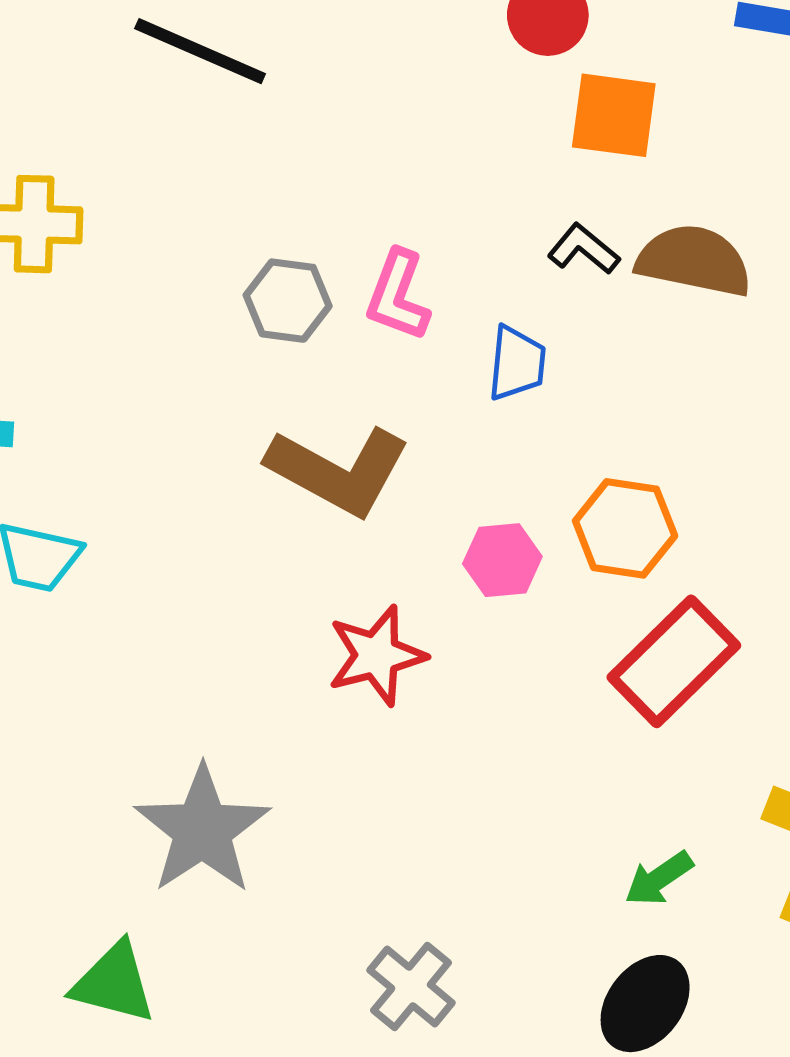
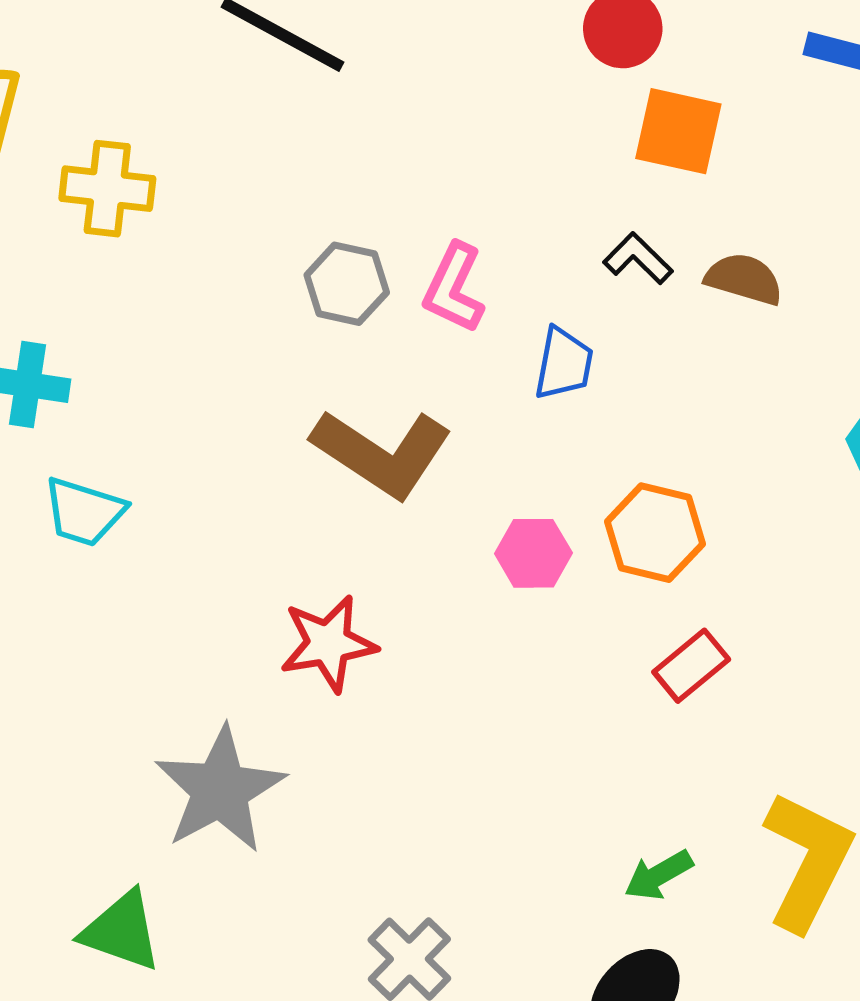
brown semicircle: (694, 261) -> (744, 279), size x0.7
red star: (377, 655) -> (328, 643), moved
red rectangle: (674, 661) -> (691, 666), size x0.6

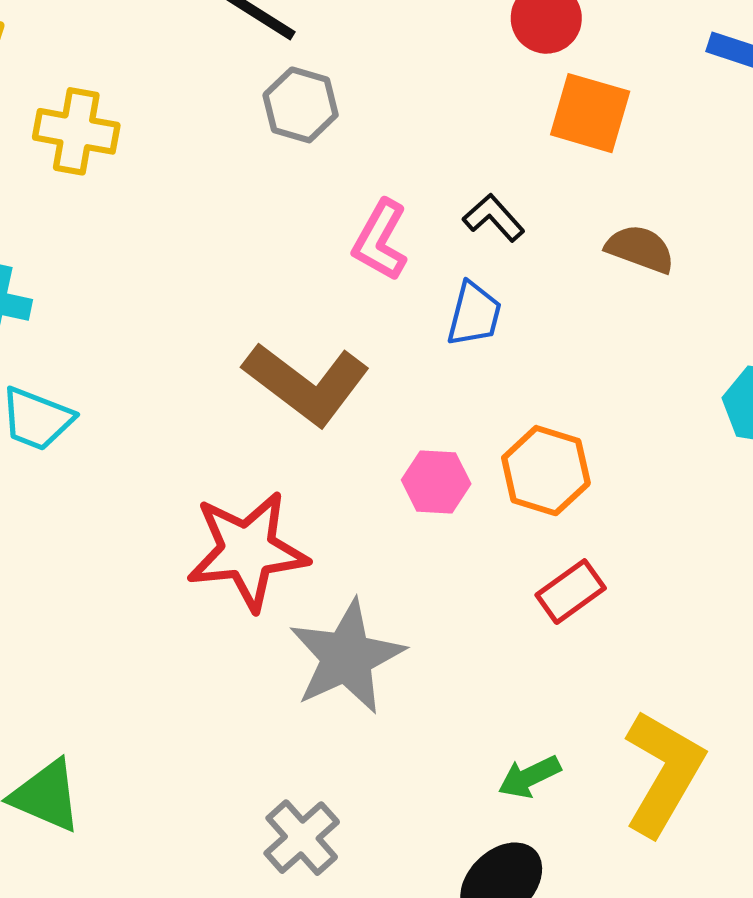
black L-shape: (638, 258) -> (494, 218), moved
gray hexagon: (347, 284) -> (301, 105), moved
red star: (328, 643) -> (247, 551), size x1.4
gray star: (220, 790) -> (347, 657), moved

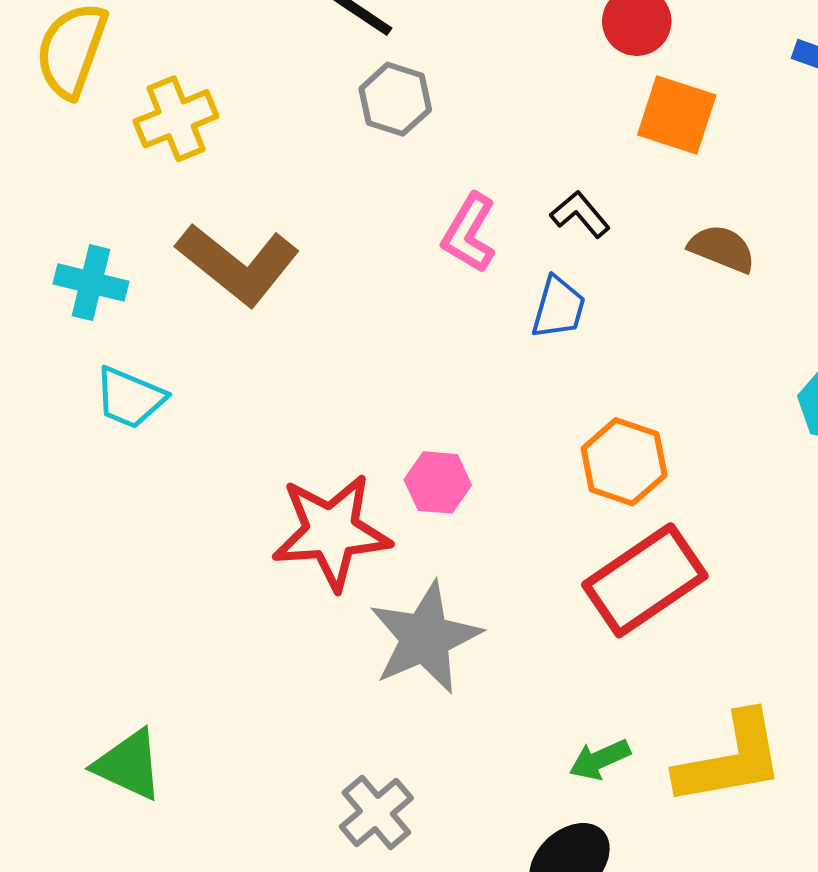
yellow cross: (76, 131) -> (176, 119), turned -34
brown L-shape: (306, 384) -> (238, 264), moved
pink hexagon: (436, 482) -> (438, 482), moved
red rectangle: (571, 592) -> (645, 580), size x1.8
yellow L-shape: (663, 773) -> (730, 759), turned 48

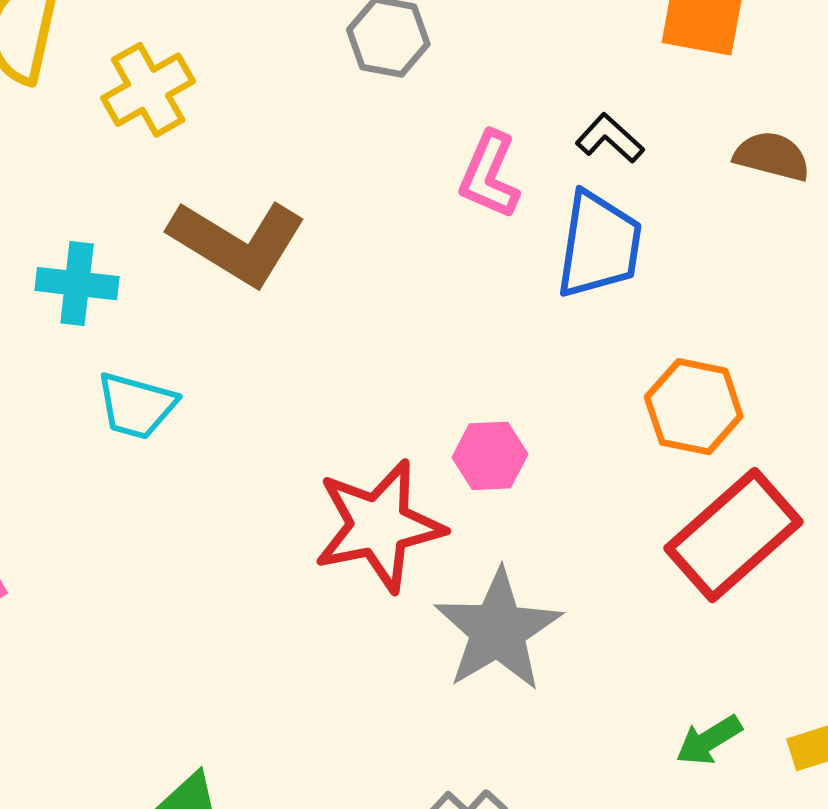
blue trapezoid: (558, 308) -> (599, 245), size x1.5

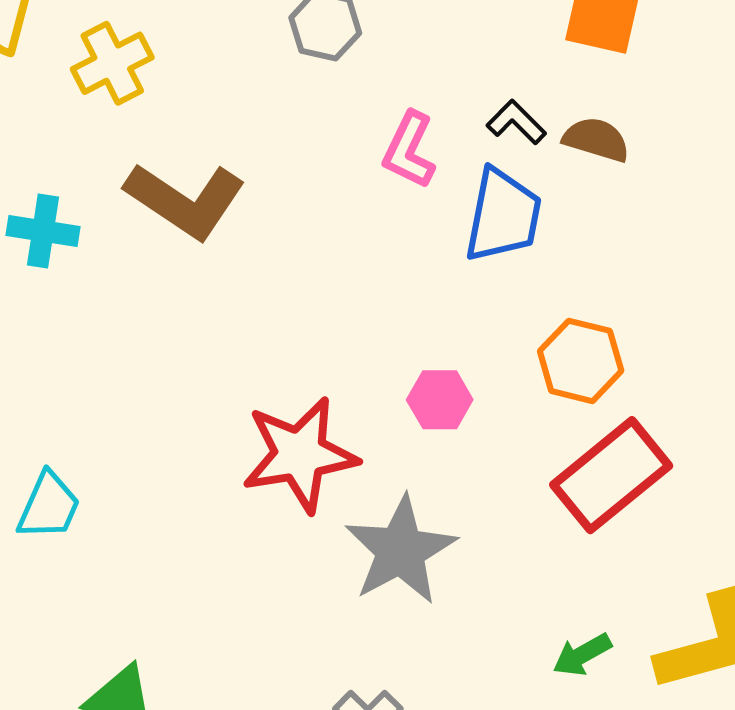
brown semicircle: (772, 156) -> (596, 139), moved
cyan trapezoid: (136, 406) -> (49, 506), moved, turned -84
pink hexagon: (490, 456) -> (440, 400), moved

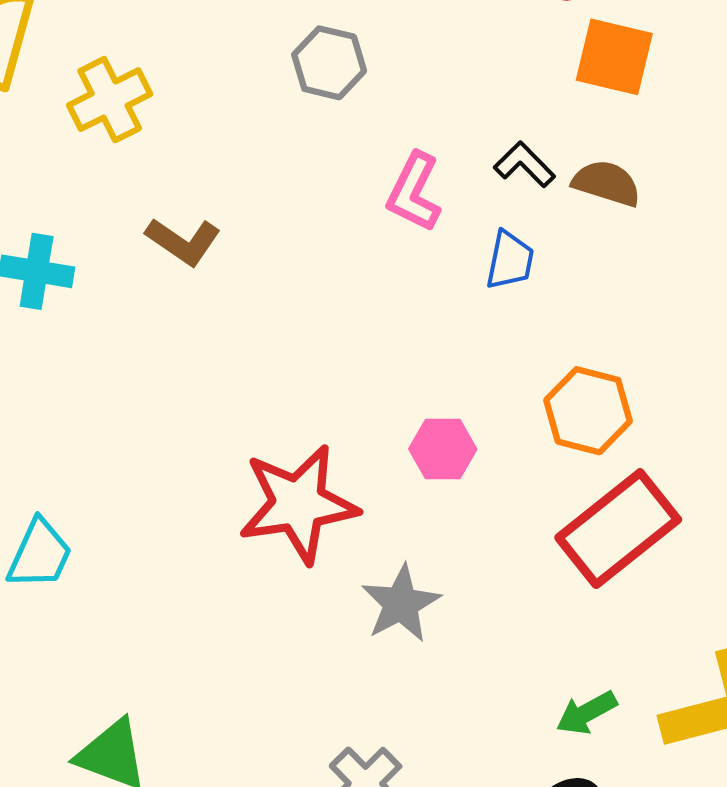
brown L-shape: (185, 200) -> (183, 241), size x0.6
blue trapezoid: (503, 215) -> (510, 260), size x0.6
gray star: (401, 550) -> (401, 604), size x0.7

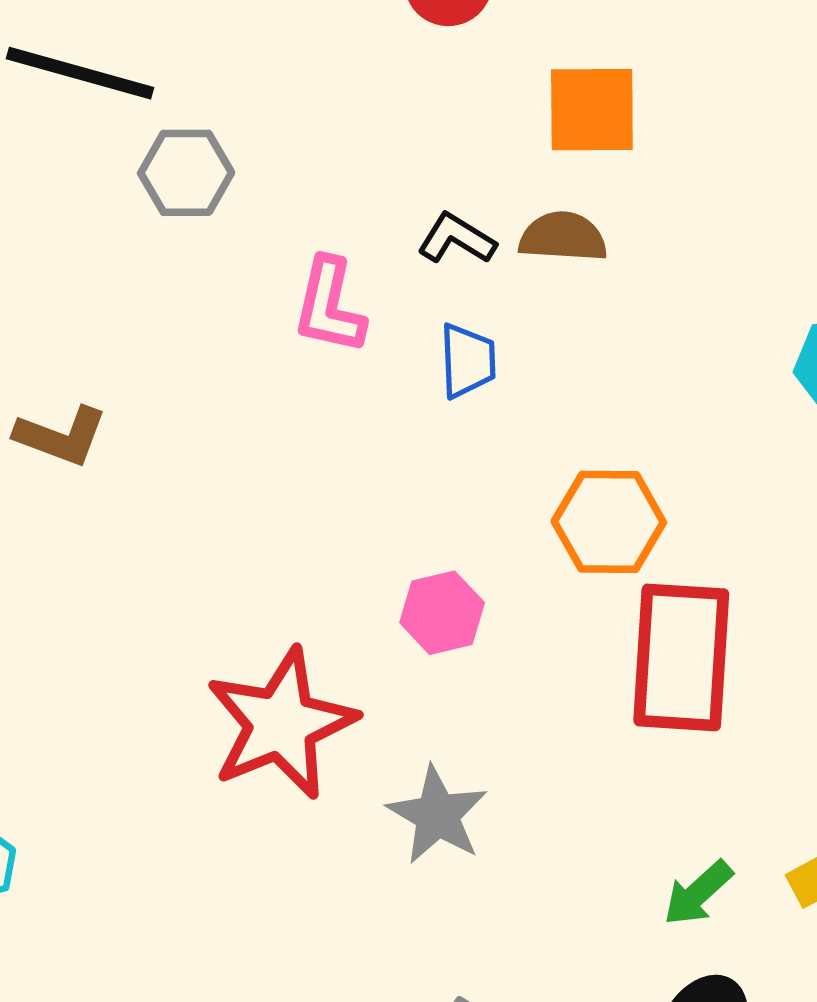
orange square: (614, 57) -> (592, 110), moved
red rectangle: (618, 529) -> (681, 657), turned -34

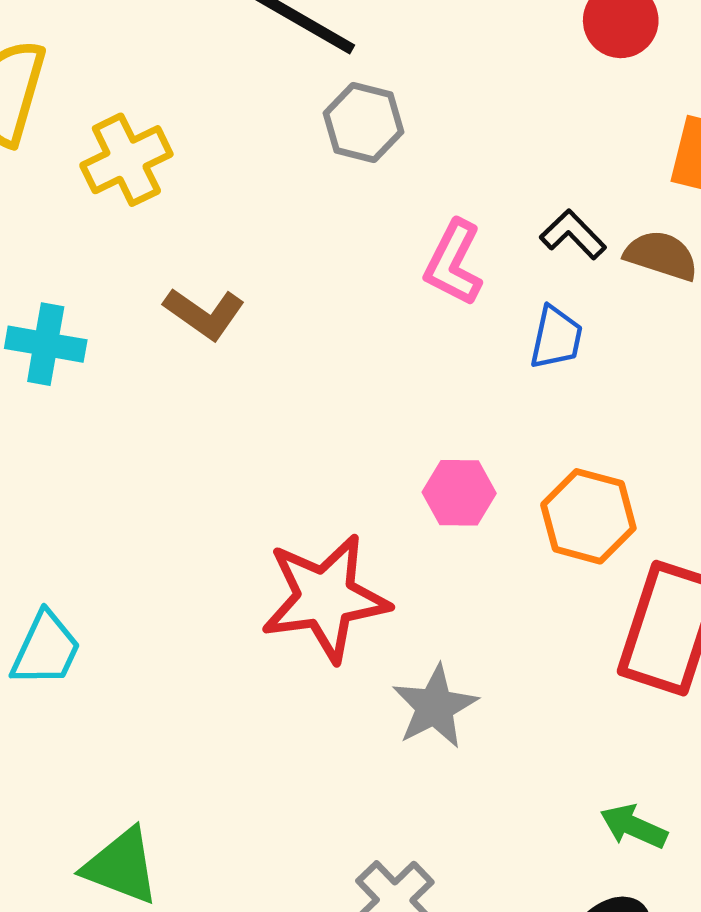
orange hexagon: (609, 522) -> (588, 516), moved
pink hexagon: (442, 613) -> (459, 493), moved
green arrow: (698, 893) -> (634, 826), turned 52

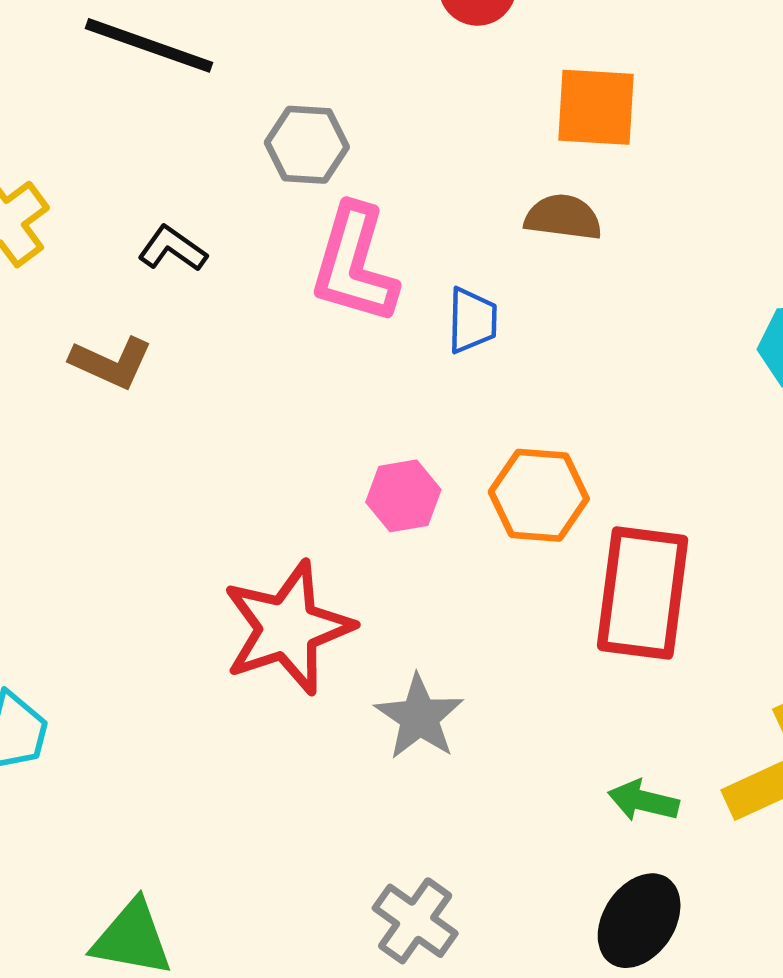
gray hexagon: (363, 123) -> (307, 145), moved
black L-shape: (573, 234) -> (172, 249), moved
pink L-shape: (454, 263) -> (354, 264), size x1.4

